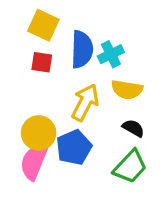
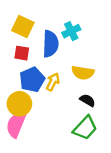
cyan cross: (111, 54) -> (71, 31), moved
yellow arrow: (85, 102) -> (53, 82), size x0.7
blue pentagon: (74, 147) -> (32, 80), moved

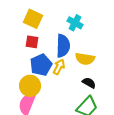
cyan cross: (71, 31) -> (75, 23), turned -35
blue semicircle: (51, 44) -> (63, 46), moved

